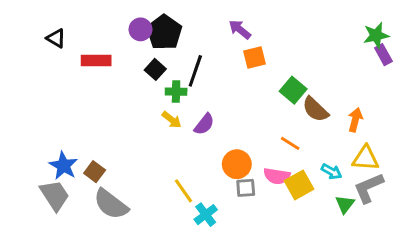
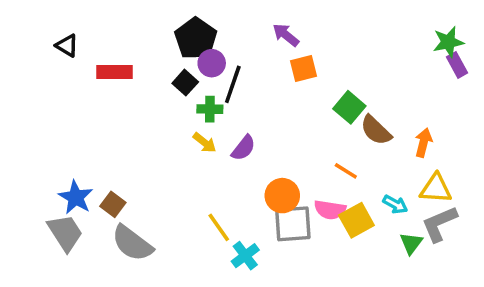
purple circle: (141, 29) -> (212, 63), moved
gray square: (246, 188) -> (293, 224), size x1.6

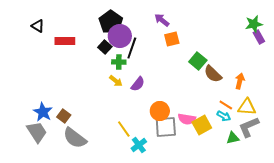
purple circle: (212, 63) -> (120, 36), size x1.5
orange line: (346, 171) -> (226, 105), moved
green triangle: (411, 243) -> (233, 138), turned 40

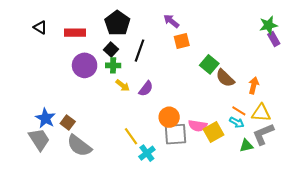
purple circle: (120, 36) -> (85, 65), moved
red rectangle: (65, 41) -> (75, 33), moved
green cross: (119, 62) -> (113, 65), moved

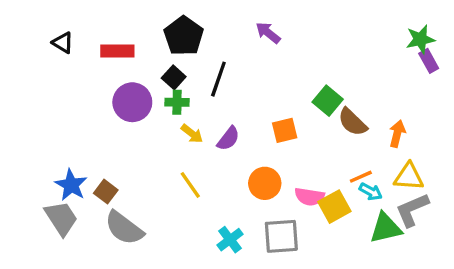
orange square: (182, 41) -> (285, 130), moved
orange line: (239, 111) -> (361, 177), moved, turned -56
gray square: (175, 134) -> (281, 236), moved
yellow line: (131, 136) -> (190, 185), moved
green triangle: (246, 146) -> (386, 228), size x1.5

